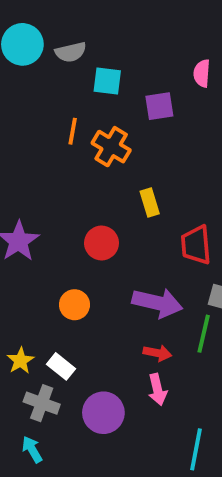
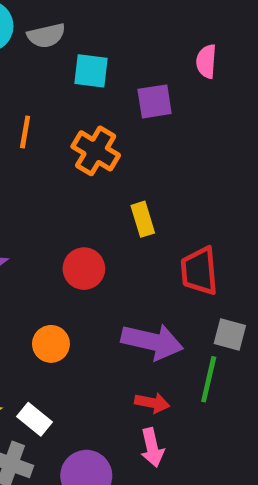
orange line: (73, 131) -> (25, 132), moved

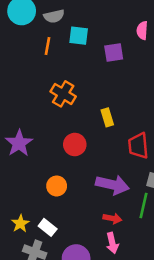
orange line: (25, 132) -> (48, 46), moved
orange cross: (96, 151) -> (63, 94), moved

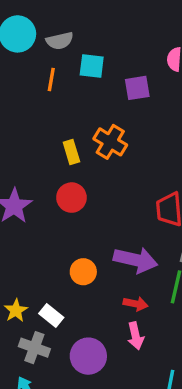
orange cross: (63, 94) -> (110, 142), moved
yellow rectangle: (107, 117) -> (71, 152), moved
red circle: (75, 145) -> (71, 198), moved
orange circle: (57, 186) -> (83, 272), moved

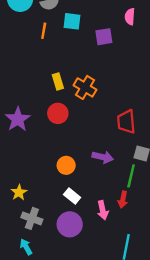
orange cross: (110, 142) -> (85, 87), moved
purple arrow: (136, 260) -> (103, 157), size x0.7
red arrow: (136, 304) -> (123, 200), moved, turned 91
white rectangle: (51, 316) -> (72, 196), moved

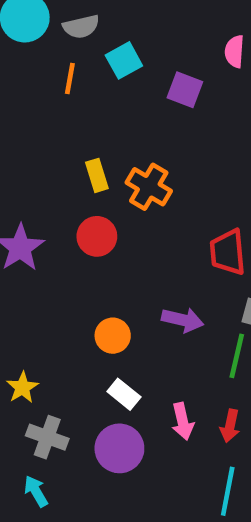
cyan square: (72, 21) -> (124, 60), turned -36
purple square: (104, 37) -> (185, 90), turned 30
red arrow: (123, 200) -> (230, 426), moved

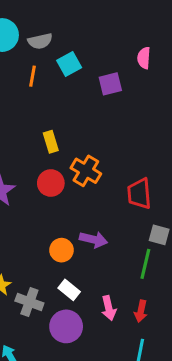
purple square: (185, 90) -> (110, 84), turned -35
orange cross: (149, 187) -> (86, 171), moved
purple arrow: (183, 320) -> (94, 239), moved
gray cross: (47, 437) -> (29, 302), moved

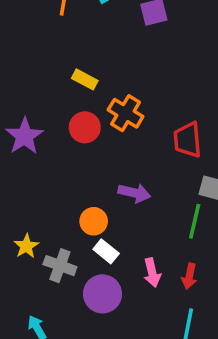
yellow rectangle: (51, 142) -> (85, 79), turned -45
orange circle: (61, 250) -> (94, 221), moved

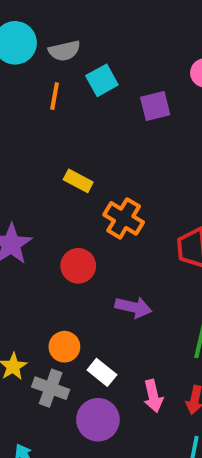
red circle: (85, 127) -> (78, 266), moved
orange circle: (94, 221) -> (64, 347), moved

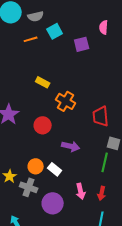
orange line: (55, 96) -> (31, 39), turned 64
white rectangle: (102, 372) -> (55, 169), moved

